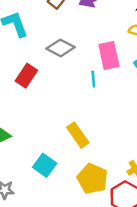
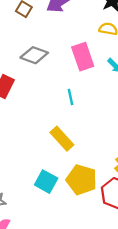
cyan line: (93, 79) -> (70, 97), moved
cyan square: (45, 165) -> (46, 182), moved

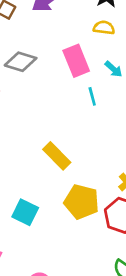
cyan line: (70, 97) -> (92, 96), moved
cyan square: (46, 182) -> (25, 212), moved

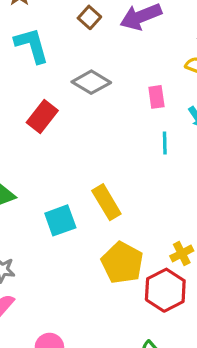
pink rectangle: (76, 61) -> (156, 97), size x0.6
cyan square: (25, 212) -> (60, 220), moved, turned 30

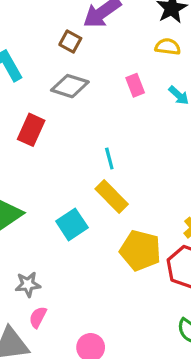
brown square: (89, 17) -> (70, 41), moved
cyan line: (165, 143) -> (109, 158), moved

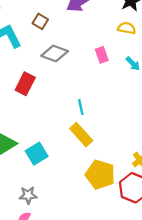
brown square: (70, 41) -> (40, 21), moved
cyan square: (72, 224) -> (37, 154), moved
gray star: (28, 284) -> (28, 195), moved

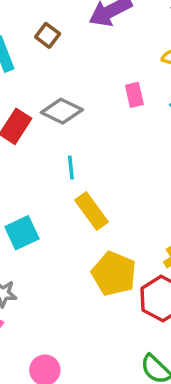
gray diamond: (55, 53) -> (62, 111), moved
cyan line: (81, 107) -> (71, 168), moved

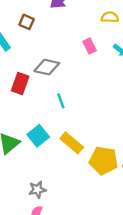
yellow rectangle: (91, 211) -> (72, 143), moved
cyan square: (22, 233) -> (38, 136), moved

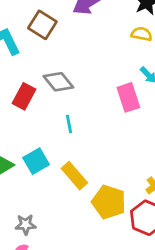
brown square: (27, 22) -> (42, 25), size x1.5
pink rectangle: (90, 46) -> (128, 97), moved, size x1.5
gray diamond: (47, 67) -> (58, 82), turned 30

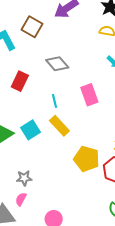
gray diamond: (58, 82) -> (57, 64), moved
pink rectangle: (128, 97) -> (89, 95), moved
yellow rectangle: (74, 176) -> (59, 126), moved

